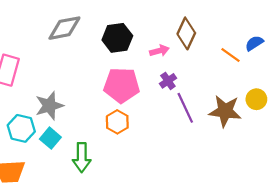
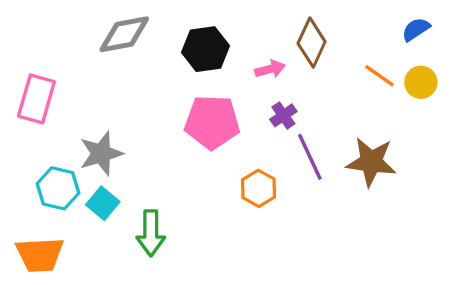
blue semicircle: (254, 43) -> (416, 29), moved
yellow circle: (256, 99) -> (421, 82), moved
orange hexagon: (117, 122) -> (258, 188), moved

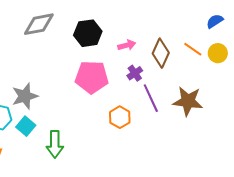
brown diamond: (312, 43) -> (161, 53), moved

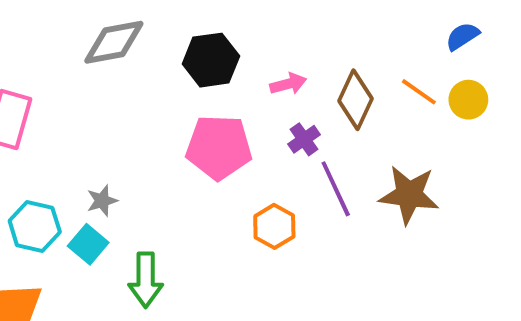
gray star: (25, 96) -> (102, 201), moved, size x0.6

